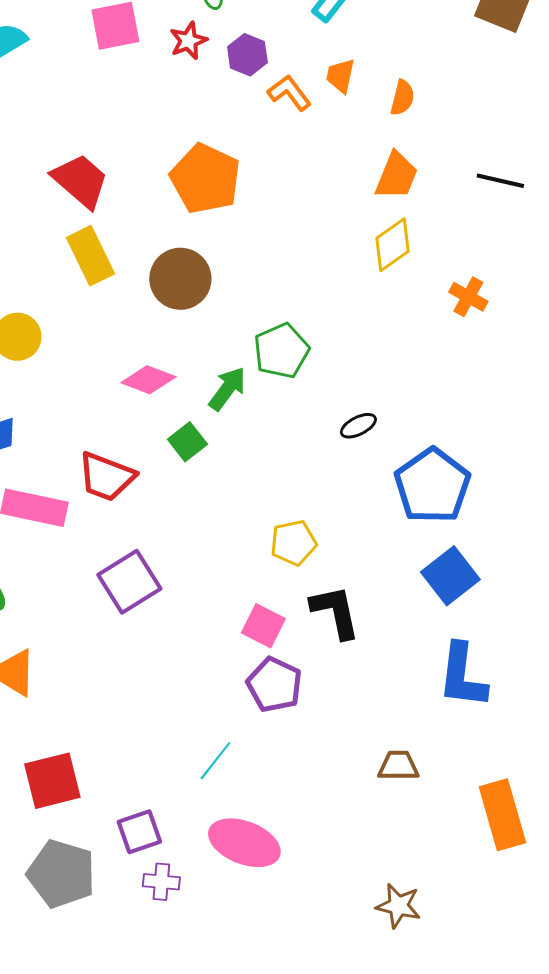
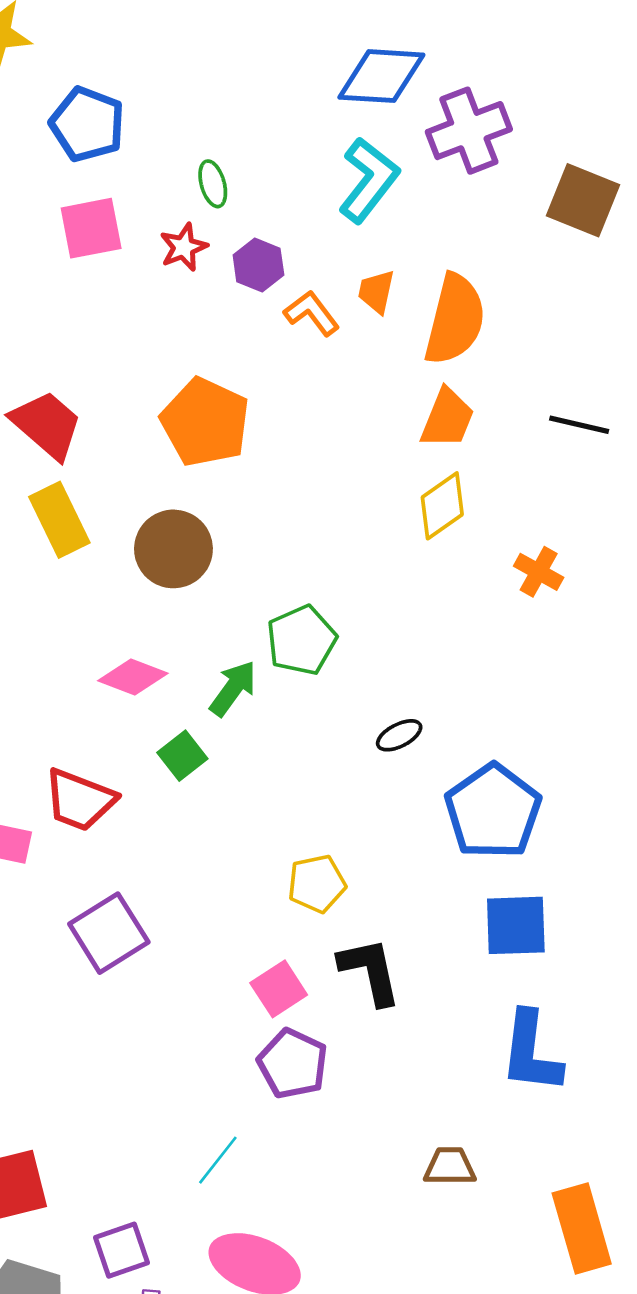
orange semicircle: (402, 98) -> (455, 319), size x2.0
blue square: (450, 576) -> (516, 925), turned 36
pink square: (263, 626) -> (279, 989), turned 30

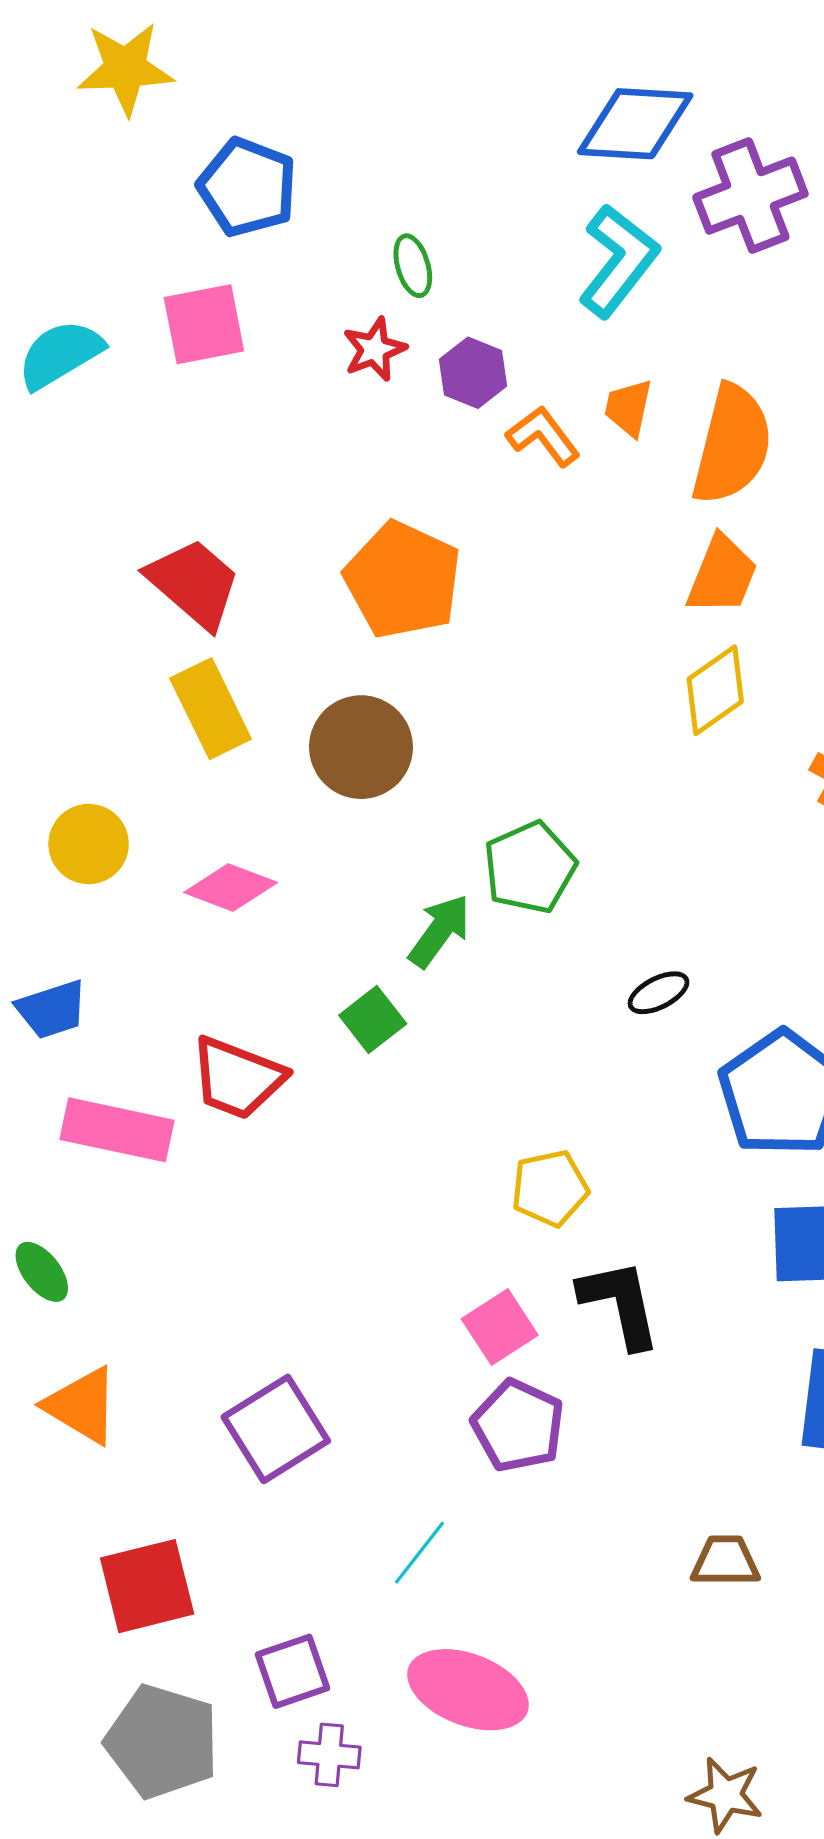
pink square: (91, 228) -> (204, 324), moved
pink diamond: (133, 677) -> (231, 887), moved
purple square: (109, 933) -> (276, 1429), moved

